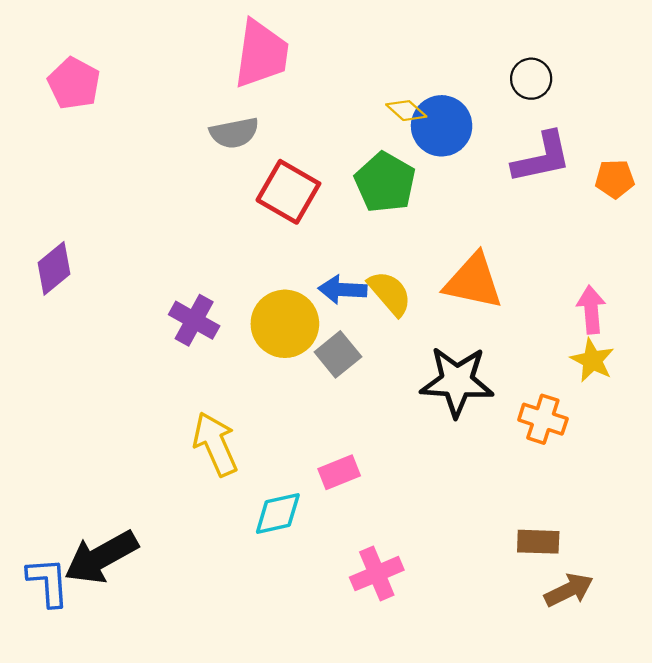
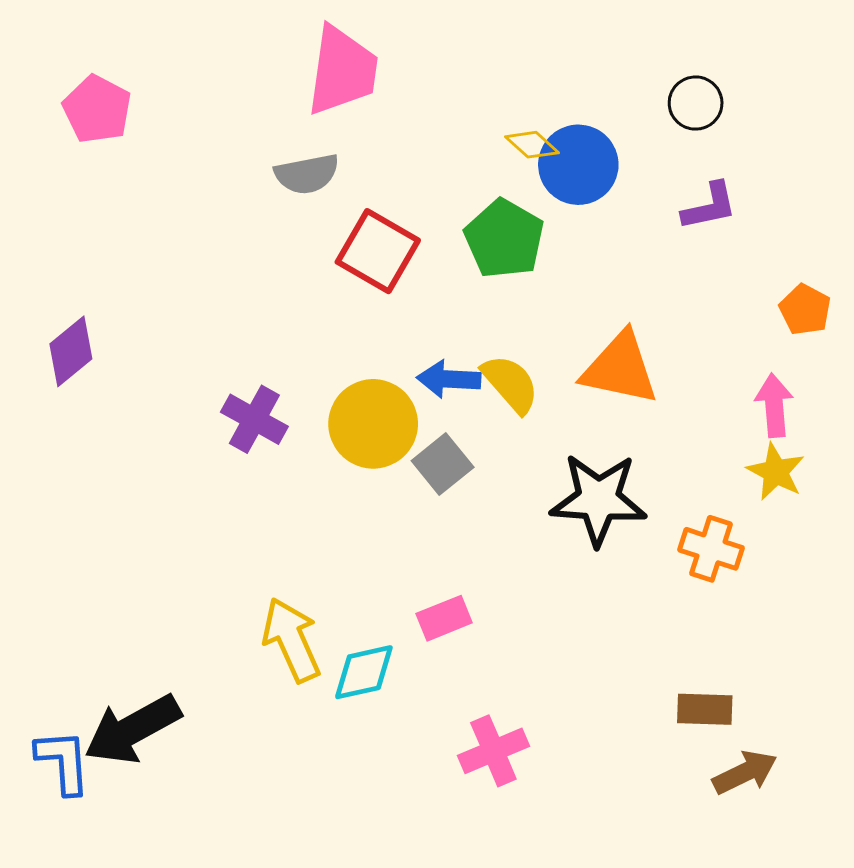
purple L-shape: (542, 158) -> (709, 206), size x0.7
orange pentagon: (615, 179) -> (805, 310), moved, turned 30
yellow arrow: (215, 444) -> (291, 640), moved

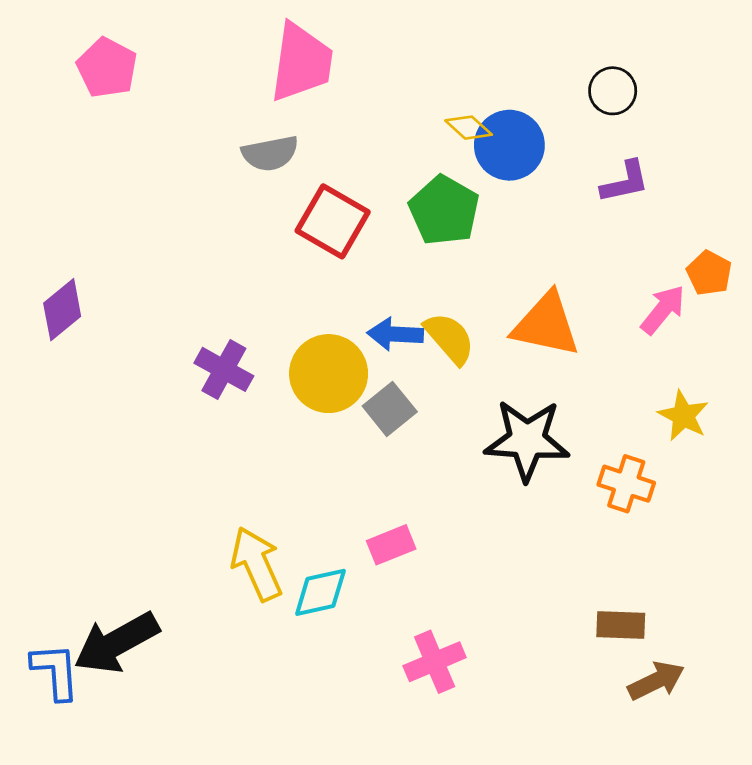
pink pentagon: (97, 109) -> (107, 68), moved
pink arrow: (774, 405) -> (663, 310), moved, turned 44

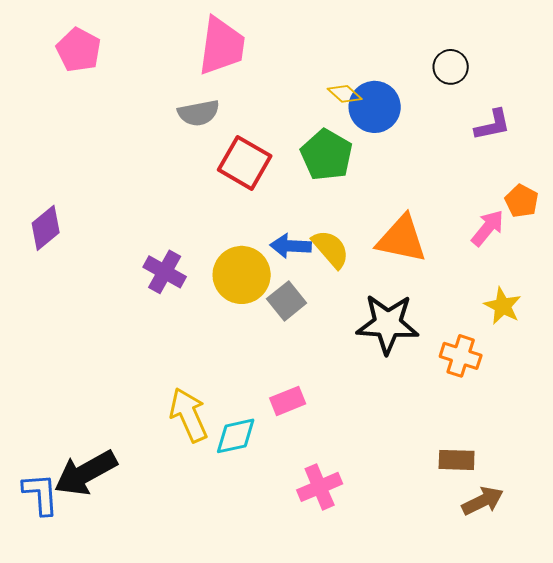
purple L-shape: (625, 182) -> (493, 125), moved

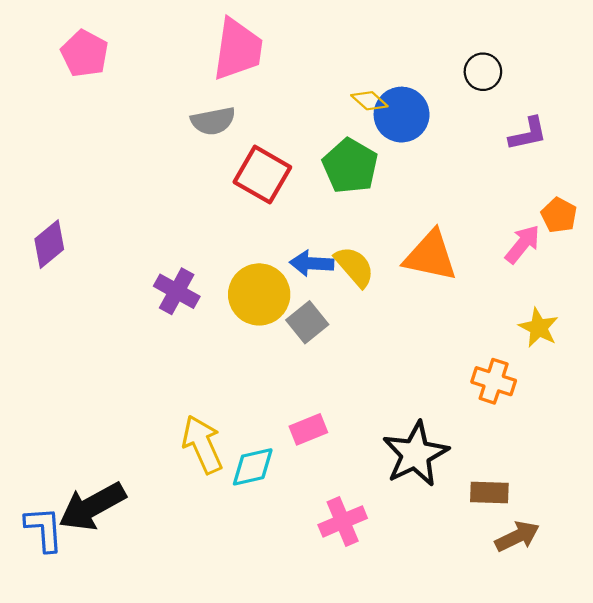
black star: (388, 324) -> (415, 454), moved, turned -30

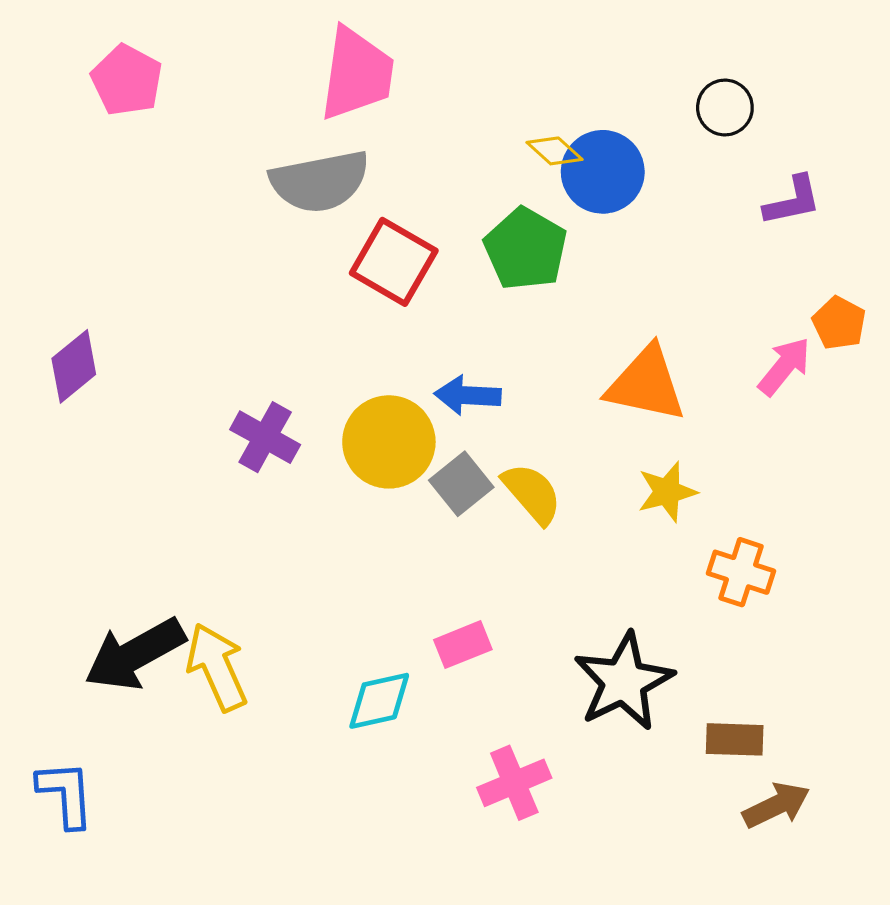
gray semicircle: (213, 121) -> (320, 181), size x1.5
yellow semicircle: (354, 267) -> (532, 493), moved
yellow star: (539, 328) -> (667, 492), moved, turned 30
yellow arrow: (202, 444) -> (217, 667), moved
black arrow: (92, 506) -> (135, 654), moved

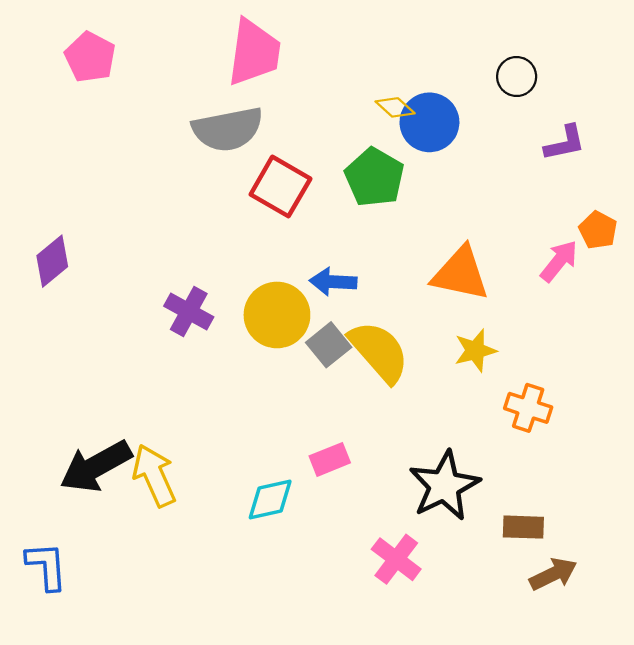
yellow semicircle: (532, 493) -> (379, 352), size x1.4
pink cross: (514, 783) -> (396, 559), moved, turned -30

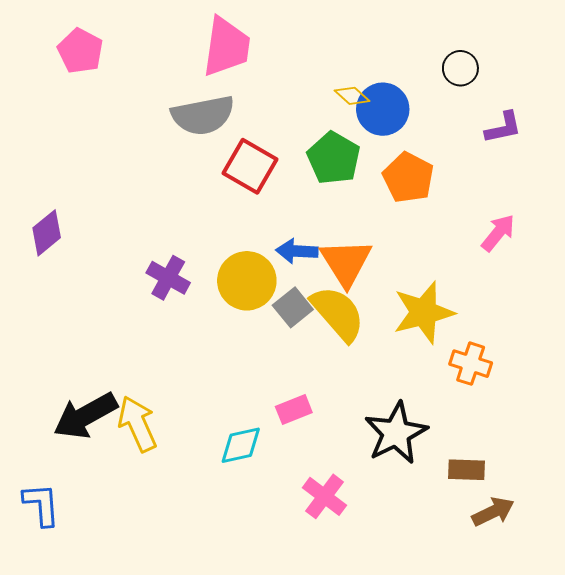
orange pentagon: (598, 230) -> (408, 178), moved, size x1.5
orange triangle: (460, 274) -> (346, 262), moved, turned 46
yellow star: (475, 351) -> (424, 312), size x1.6
pink cross: (396, 559) -> (324, 496), moved

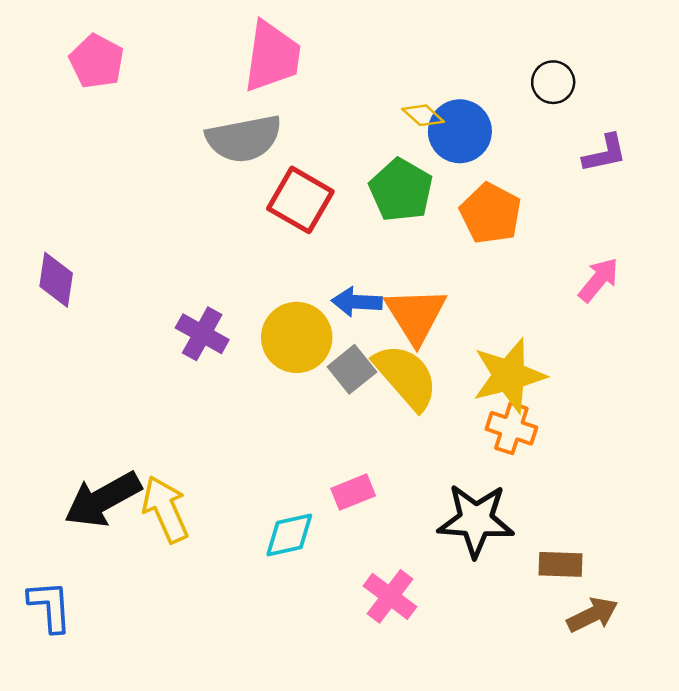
purple diamond: (47, 233) -> (56, 280), turned -42
orange cross: (471, 364) -> (511, 428), moved
black star: (396, 433) -> (476, 520), turned 30

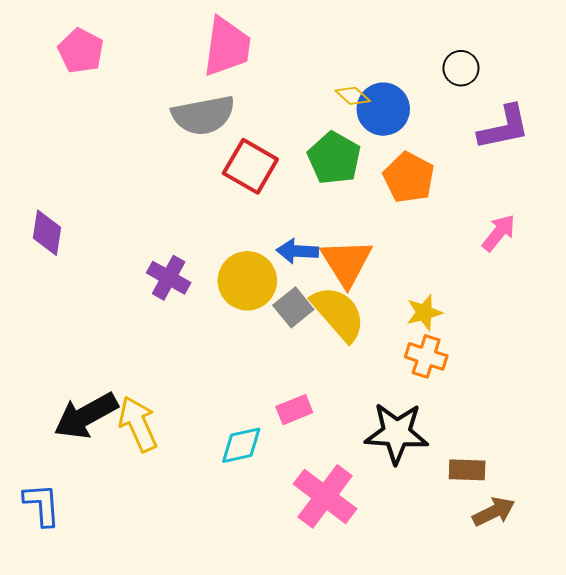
purple L-shape: (605, 153) -> (504, 127), size x1.4
yellow star: (509, 375) -> (424, 312), size x0.6
pink cross: (390, 596) -> (325, 496), size x1.4

